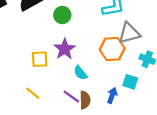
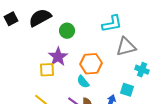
purple star: (65, 49) -> (58, 57), moved
orange hexagon: (112, 49) -> (91, 64), moved

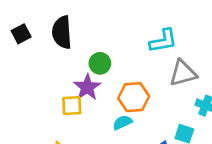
black semicircle: (40, 18) -> (62, 32), turned -65
green circle: (67, 31) -> (100, 63), moved
cyan semicircle: (83, 82) -> (122, 122), turned 104

